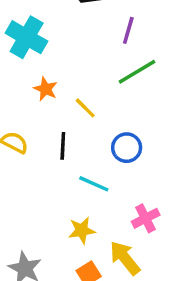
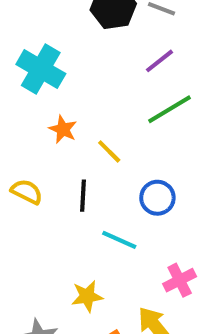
purple line: (128, 30) -> (159, 61), turned 36
yellow star: (82, 230) -> (87, 296), moved

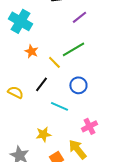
green line: (170, 109) -> (73, 49), moved
yellow semicircle: (27, 192) -> (15, 92), moved
black line: (83, 196) -> (41, 84), turned 35

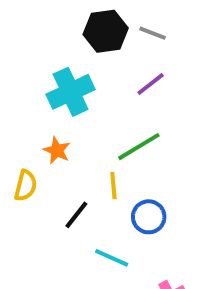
cyan cross: (20, 21) -> (71, 92), moved, turned 35
yellow line: (54, 62) -> (113, 186), moved, turned 40
yellow semicircle: (15, 92) -> (26, 186), moved, turned 77

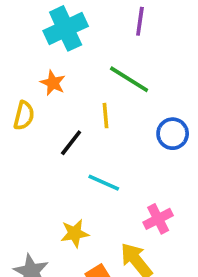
purple line: (151, 84) -> (140, 21), turned -44
green line: (139, 147) -> (129, 79), turned 63
blue circle: (149, 217) -> (173, 134), moved

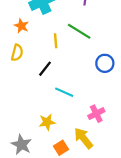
orange star: (53, 83) -> (21, 26), moved
yellow line: (105, 116) -> (56, 41), moved

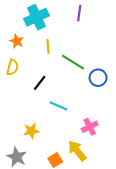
green line: (79, 31) -> (73, 62), moved
yellow line: (56, 41) -> (48, 46), moved
yellow star: (47, 122) -> (31, 131), moved

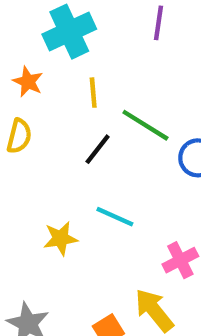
black line: (40, 83) -> (98, 149), moved
yellow star: (31, 131) -> (61, 238), moved

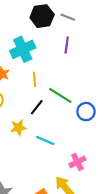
yellow star: (61, 238) -> (18, 128), moved

